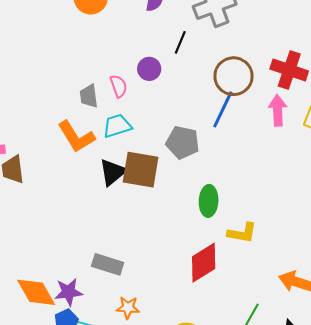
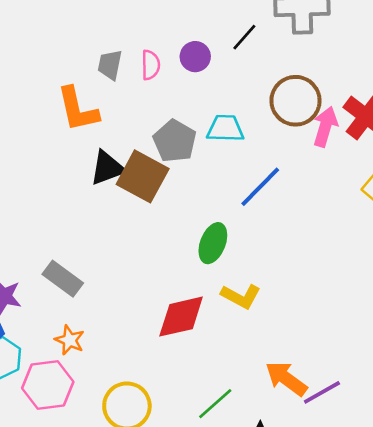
blue line: (223, 109) -> (260, 187), moved
pink arrow: (278, 110) -> (325, 127), moved
cyan trapezoid: (117, 126) -> (225, 128), moved
gray pentagon: (183, 142) -> (175, 141), moved

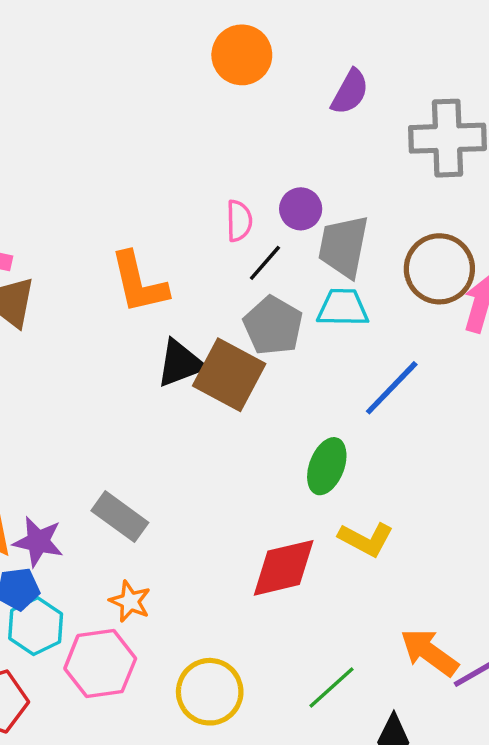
black line: (244, 37) -> (265, 263), moved
gray trapezoid: (110, 65) -> (344, 246), moved, size x1.5

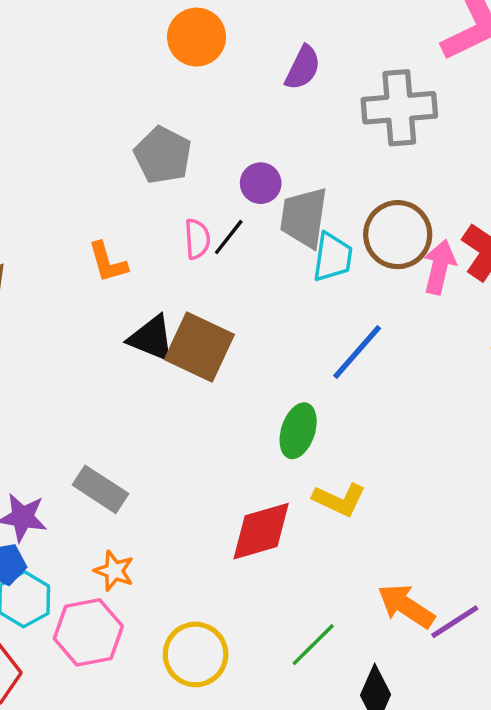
pink semicircle: (239, 221) -> (197, 239), moved
orange L-shape: (139, 283) -> (108, 262), size x0.7
cyan trapezoid: (343, 308) -> (333, 257), moved, turned 100
gray pentagon: (273, 326) -> (163, 155), moved
black triangle: (180, 363) -> (152, 338), turned 46

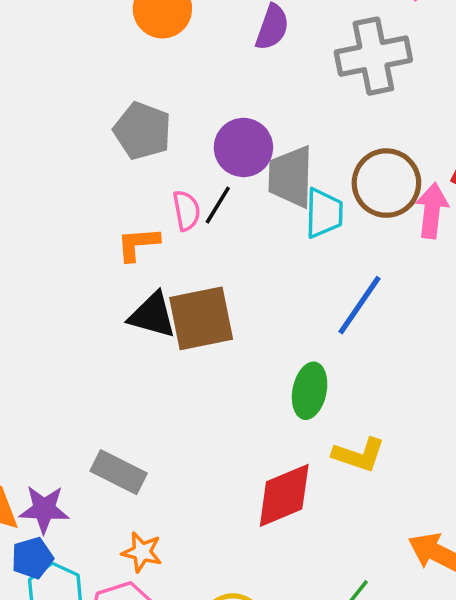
purple circle: (261, 183) -> (243, 147), size x1.4
orange L-shape: (108, 262) -> (138, 244), moved, turned 108
brown square: (199, 347) -> (201, 318), turned -30

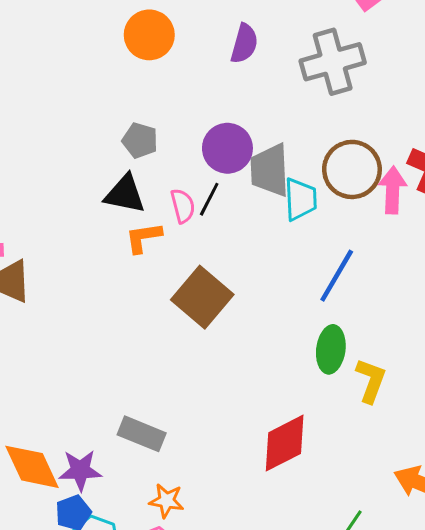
gray pentagon: (142, 131) -> (140, 140), size x0.7
black triangle: (152, 315) -> (125, 194), moved
brown square: (201, 318) -> (202, 297), turned -34
green ellipse: (310, 391) -> (331, 349), moved
yellow L-shape: (359, 455) -> (371, 381), moved, turned -84

